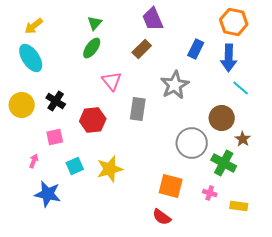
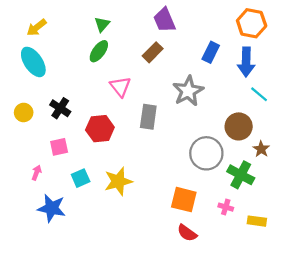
yellow circle: (22, 105) -> (24, 112), size x0.7
red semicircle: (162, 217) -> (187, 233), moved

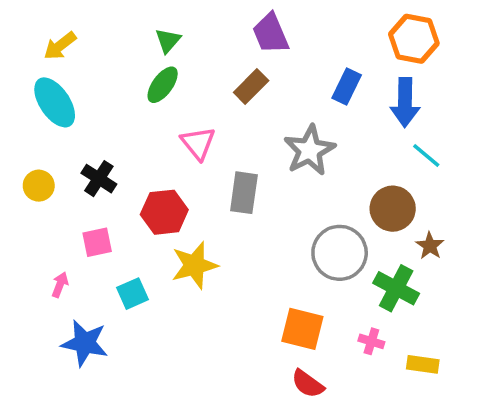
yellow star: (118, 181) -> (194, 265), moved

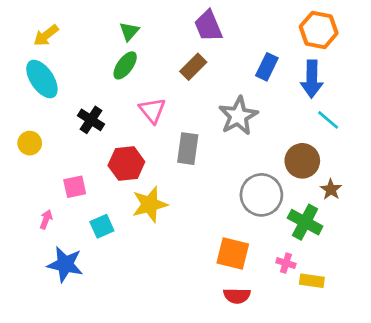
black cross: (99, 179) -> (91, 120), moved
yellow rectangle: (423, 364) -> (312, 281), moved
red semicircle: (308, 384) -> (237, 296), turned -35

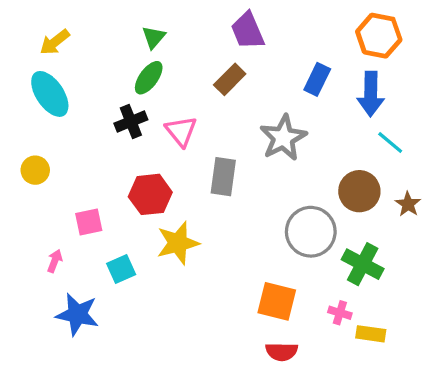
black cross: (91, 120) -> (131, 121), moved, turned 35
brown star: (331, 189) -> (408, 204), moved

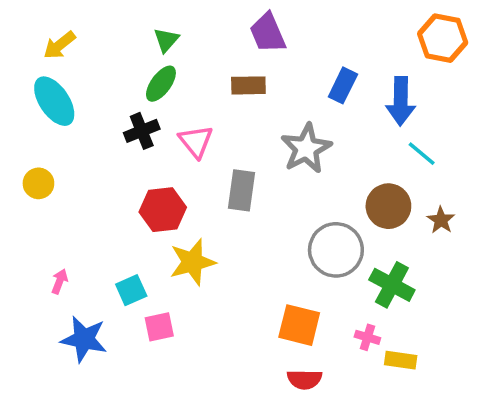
orange hexagon: (379, 36) -> (443, 38), moved
brown rectangle: (230, 79) -> (248, 85), turned 44
pink square: (89, 222) -> (159, 327), moved

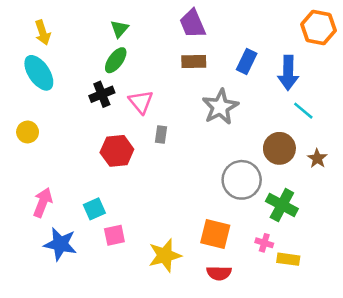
yellow arrow: (59, 45) -> (43, 33), turned -70
brown rectangle: (248, 85) -> (194, 61), moved
gray rectangle: (241, 190) -> (161, 135), moved, size x0.6
yellow star: (192, 262) -> (165, 255), moved
pink arrow: (59, 281) -> (43, 203), size x1.6

